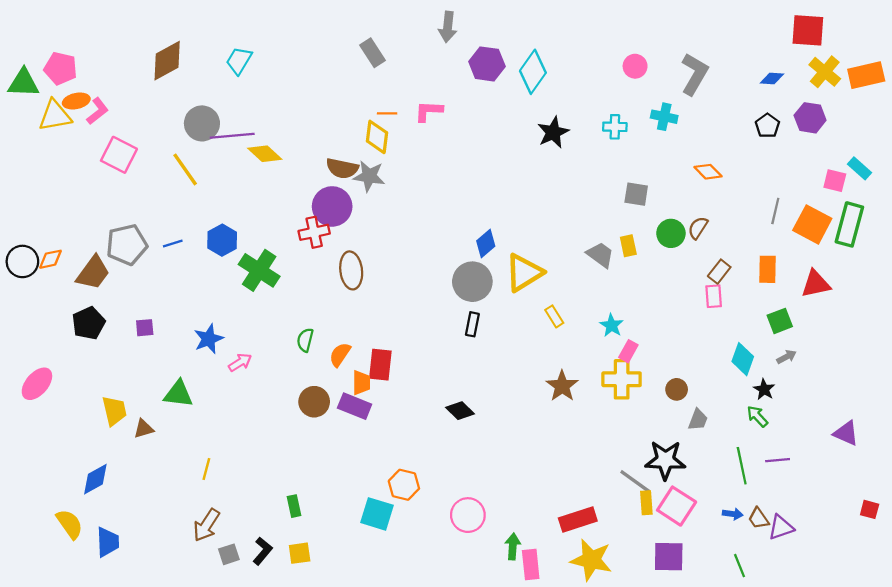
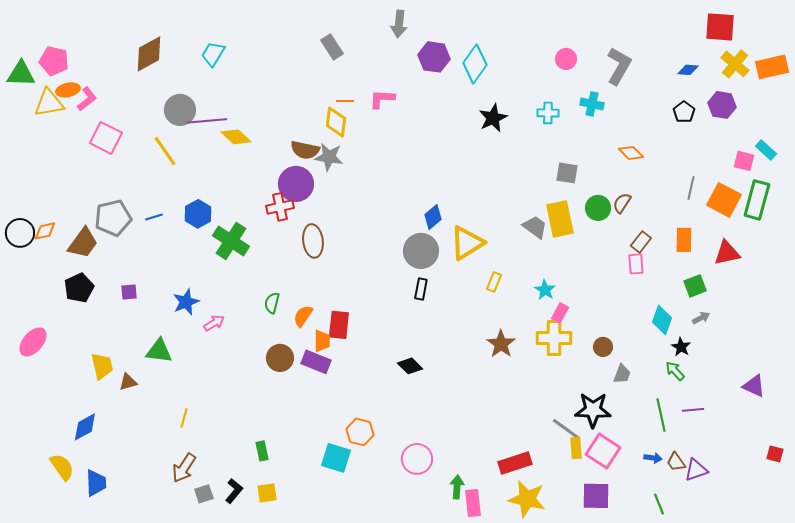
yellow rectangle: (628, 246) -> (560, 219), size x1.8
yellow rectangle: (554, 316) -> (494, 282), turned 54

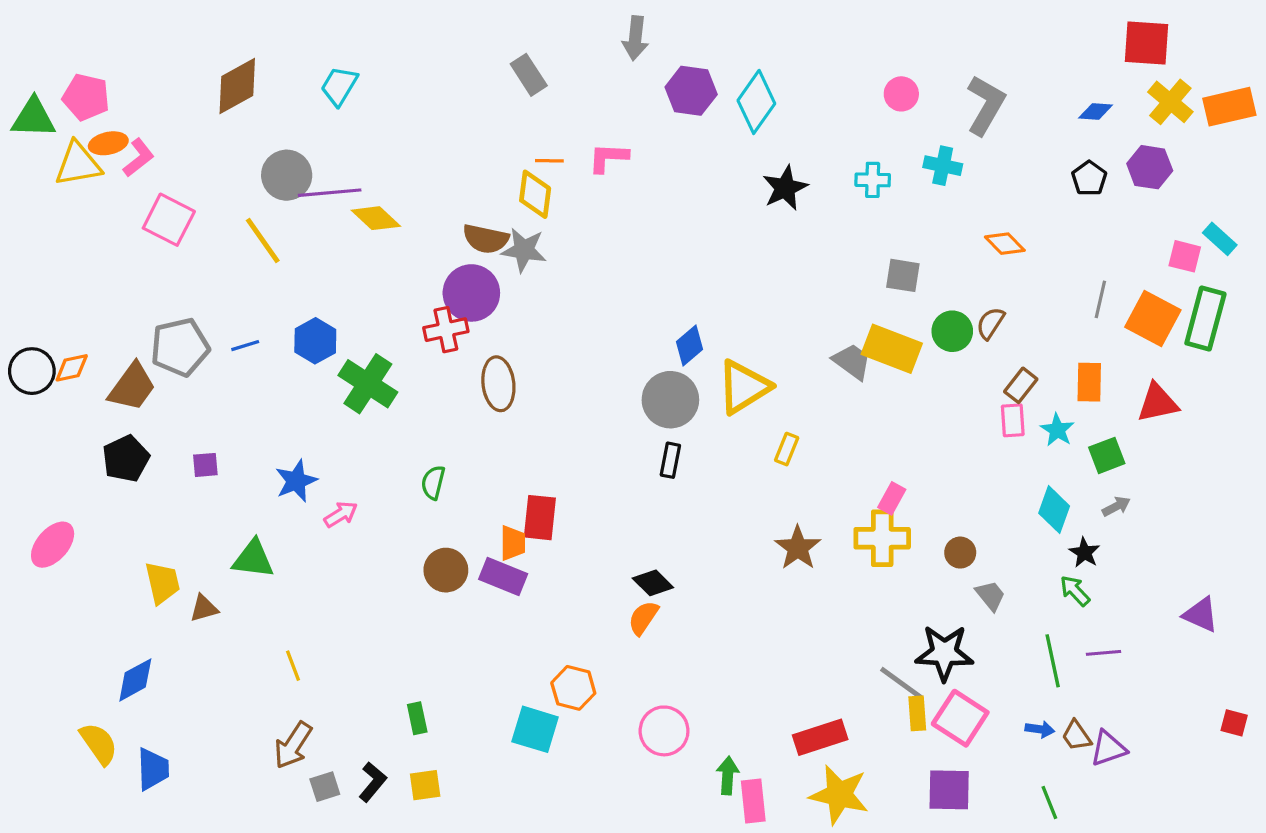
yellow rectangle: (560, 219) -> (892, 349), turned -57
cyan star: (545, 290) -> (1057, 430), moved
orange semicircle: (303, 316) -> (643, 618), moved
gray trapezoid: (622, 374) -> (990, 596), turned -60
yellow line: (184, 418) -> (293, 666), turned -36

